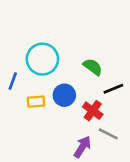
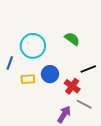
green semicircle: (93, 67) -> (72, 39), moved

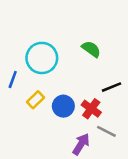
blue circle: (50, 74) -> (63, 106), moved
yellow rectangle: (28, 79) -> (35, 100), turned -40

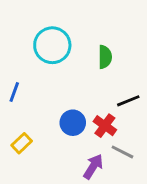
green semicircle: (91, 49) -> (105, 57), turned 54
cyan circle: (42, 58) -> (52, 45), moved
yellow rectangle: (35, 100) -> (22, 143), moved

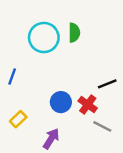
green semicircle: (105, 57) -> (74, 33), moved
purple arrow: (93, 167) -> (51, 139), moved

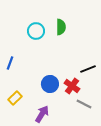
cyan circle: (44, 38) -> (36, 31), size x0.7

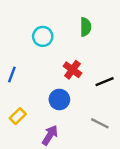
green semicircle: (61, 27) -> (86, 27), moved
red cross: (72, 86) -> (72, 70), moved

